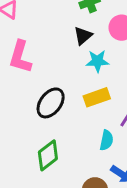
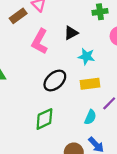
black triangle: (83, 36) -> (71, 33), moved
cyan star: (97, 61) -> (86, 56), moved

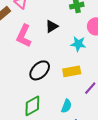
cyan star: (86, 56) -> (78, 44), moved
cyan semicircle: (90, 117) -> (66, 106), moved

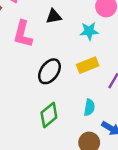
black triangle: (52, 26) -> (54, 16), turned 32

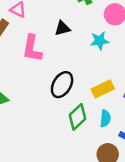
yellow rectangle: (88, 65) -> (103, 89), moved
green diamond: (49, 115) -> (78, 117), moved

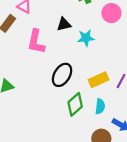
cyan star: (100, 41) -> (86, 38), moved

